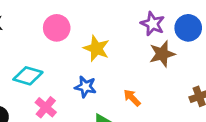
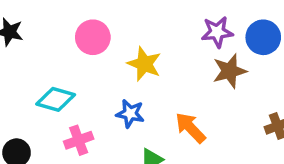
purple star: (153, 24) -> (217, 32), turned -30
orange arrow: (132, 98) -> (190, 128), size x1.4
pink cross: (46, 107) -> (79, 140), turned 30

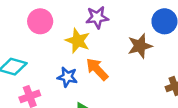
purple star: (217, 32) -> (97, 17), moved
orange arrow: (190, 128) -> (97, 69), moved

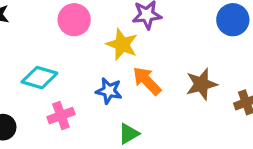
brown star: (140, 46) -> (201, 84), moved

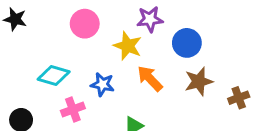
blue circle: (233, 20) -> (187, 43), moved
blue star: (109, 91) -> (102, 84), moved

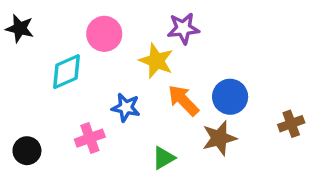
blue circle: (187, 43) -> (230, 97), moved
cyan diamond: (54, 75) -> (67, 72), moved, turned -40
brown star: (199, 81) -> (219, 138), moved

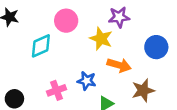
blue circle: (230, 97) -> (156, 47), moved
orange arrow: (183, 100) -> (119, 65), turned 150
blue star: (126, 108) -> (87, 81), moved

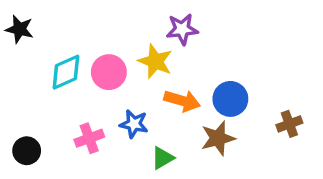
pink circle: (66, 21) -> (109, 72), moved
blue circle: (156, 47) -> (230, 99), moved

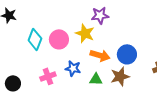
cyan diamond: (66, 72) -> (35, 39), turned -45
green triangle: (162, 158) -> (96, 79), moved, turned 32

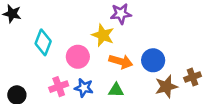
pink circle: (59, 39) -> (78, 57), moved
blue star: (73, 68) -> (84, 88), moved
brown star: (120, 76) -> (166, 87), moved

